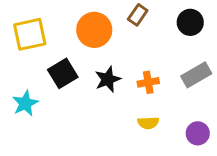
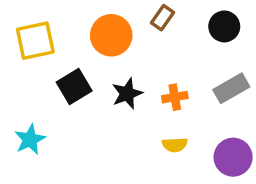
cyan star: (25, 103) -> (30, 139), moved
purple circle: (198, 133) -> (233, 157), size x1.4

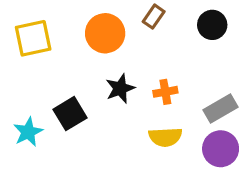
black square: (74, 87) -> (70, 114), moved
gray rectangle: (231, 88) -> (221, 109), moved
yellow semicircle: (175, 145) -> (165, 137), size x1.4

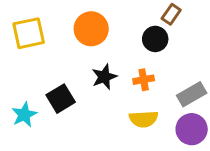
brown rectangle: (154, 17) -> (171, 14), moved
black circle: (212, 25) -> (155, 39), moved

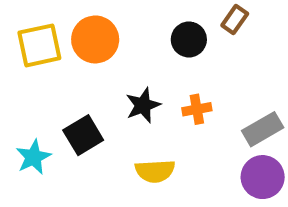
orange circle: (91, 29) -> (95, 39), moved
black circle: (155, 39) -> (189, 39), moved
yellow semicircle: (144, 119) -> (155, 171), moved

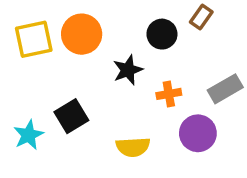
black star: (143, 105) -> (128, 70), moved
gray rectangle: (263, 129) -> (225, 89), moved
purple circle: (263, 177) -> (198, 133), moved

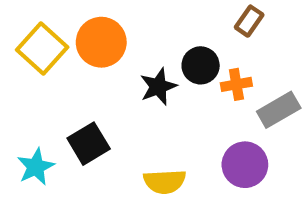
black circle: (162, 34) -> (201, 65), moved
yellow square: (34, 39) -> (42, 49), turned -36
orange cross: (169, 94) -> (236, 84), moved

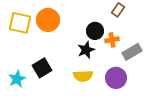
yellow square: (42, 49) -> (20, 23), turned -30
black star: (158, 87) -> (86, 50), moved
yellow semicircle: (165, 182) -> (83, 76), moved

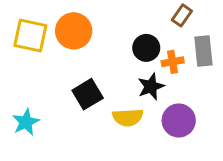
black star: (86, 50) -> (151, 87), moved
gray rectangle: (132, 52) -> (203, 51), moved, turned -66
black square: (42, 68) -> (88, 94), moved

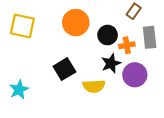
orange circle: (74, 31) -> (76, 23), moved
purple circle: (179, 120) -> (135, 75), moved

